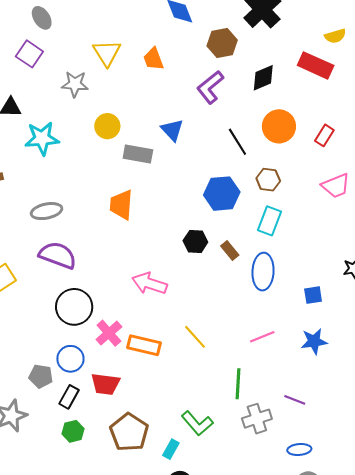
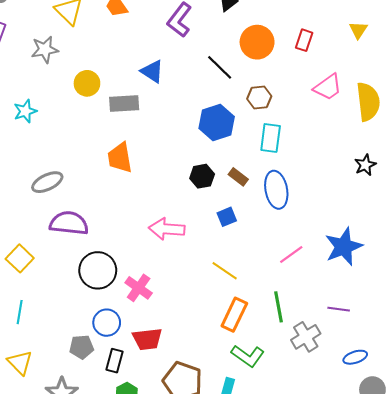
cyan star: (42, 138) -> (25, 111), size x0.7
blue square: (313, 295) -> (227, 217), moved
blue star: (314, 341) -> (344, 247), size x1.4
orange rectangle: (144, 345) -> (234, 315), moved, turned -64

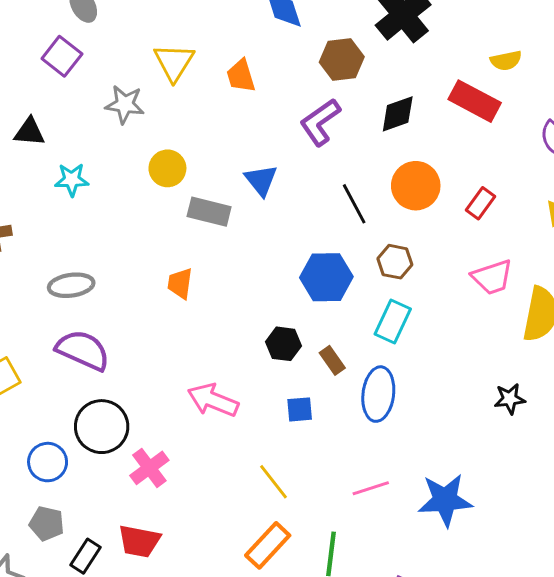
orange trapezoid: (120, 158) -> (180, 283), size x0.7
blue circle: (107, 323) -> (48, 462), moved

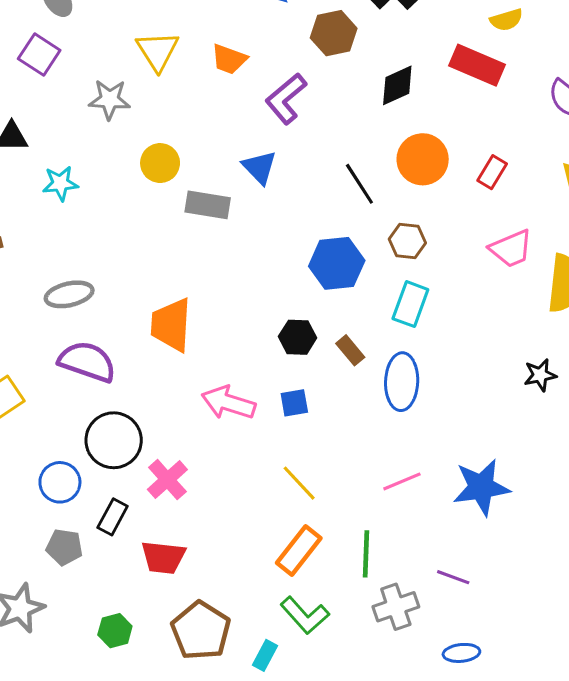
orange trapezoid: (241, 76) -> (229, 59), turned -48
purple L-shape: (320, 122) -> (286, 99), moved
orange trapezoid: (180, 283) -> (171, 325), moved, size x1.6
blue square: (300, 409) -> (294, 403), moved
black rectangle: (85, 556) -> (113, 517), moved

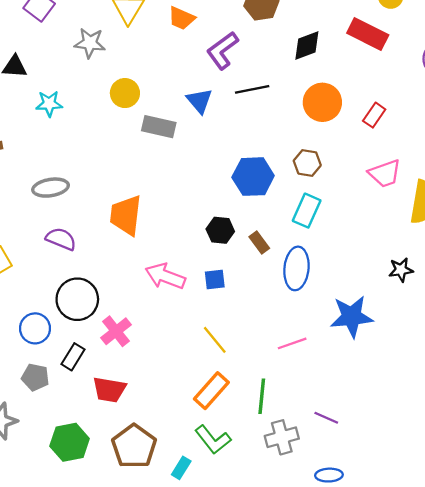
black line: (359, 184) -> (252, 89), moved, turned -72
purple semicircle: (87, 362) -> (61, 239), size x0.7
blue star: (481, 487) -> (352, 317), moved
green hexagon: (115, 631) -> (70, 442), size x1.5

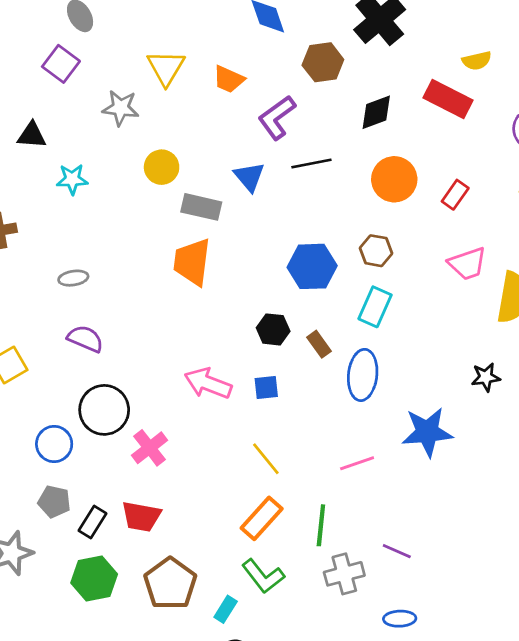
gray ellipse: (51, 188) -> (73, 278), size x0.7
orange trapezoid: (126, 215) -> (192, 262), moved
black rectangle: (73, 357) -> (92, 522), moved

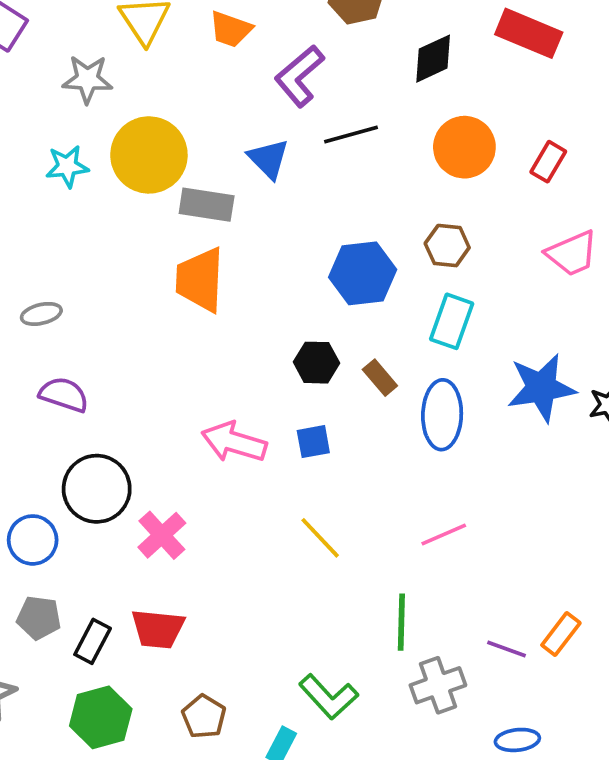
yellow circle: (162, 167) -> (149, 155), size x1.6
cyan star: (72, 179) -> (67, 166), moved
blue star: (427, 432) -> (541, 388), moved
orange rectangle: (262, 518) -> (561, 634), moved, size x0.7
brown pentagon: (170, 584) -> (204, 717), size x0.6

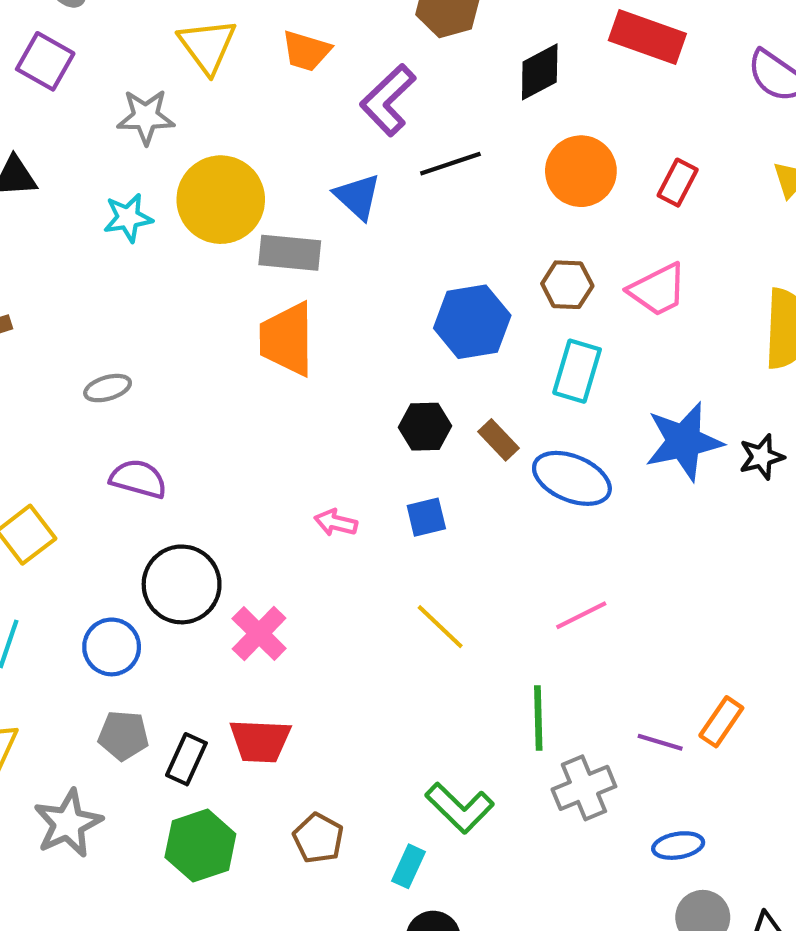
pink trapezoid: (572, 253) -> (658, 290), moved
blue ellipse: (442, 415) -> (572, 478), turned -66
pink arrow: (234, 442) -> (336, 523), size x0.6

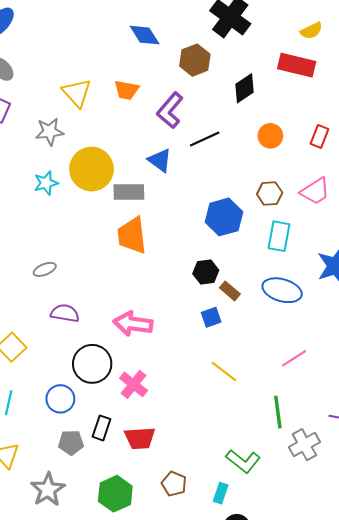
orange circle: (581, 171) -> (270, 136), size x0.7
brown rectangle: (499, 440) -> (230, 291), moved
pink arrow: (336, 523) -> (133, 324), moved, size x1.8
black rectangle: (186, 759) -> (102, 428), moved

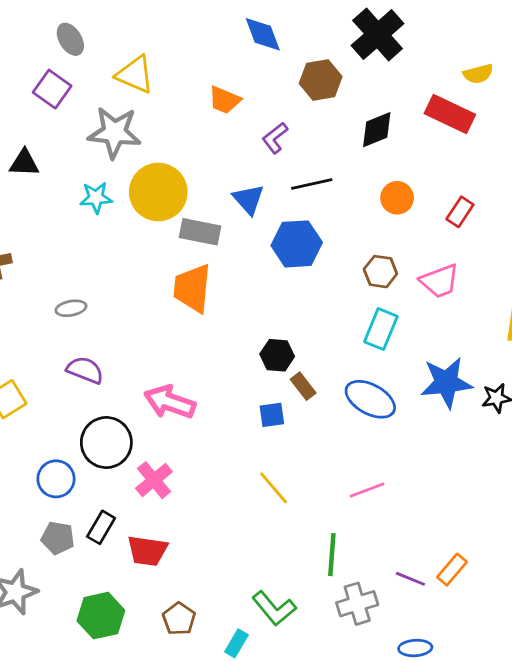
yellow triangle: (77, 93) -> (135, 75), moved, turned -36
purple L-shape: (170, 110) -> (275, 138), size x0.7
gray star: (50, 132) -> (114, 132), size x1.4
blue hexagon: (224, 217) -> (297, 244), moved

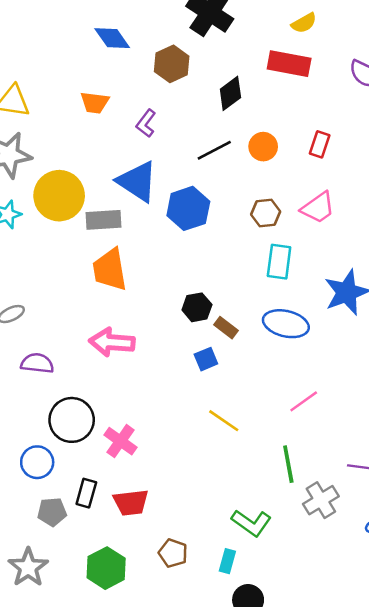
black line: (312, 184) -> (214, 150), moved
blue triangle: (248, 199) -> (137, 181), size x1.5
pink arrow: (170, 402) -> (112, 342), moved

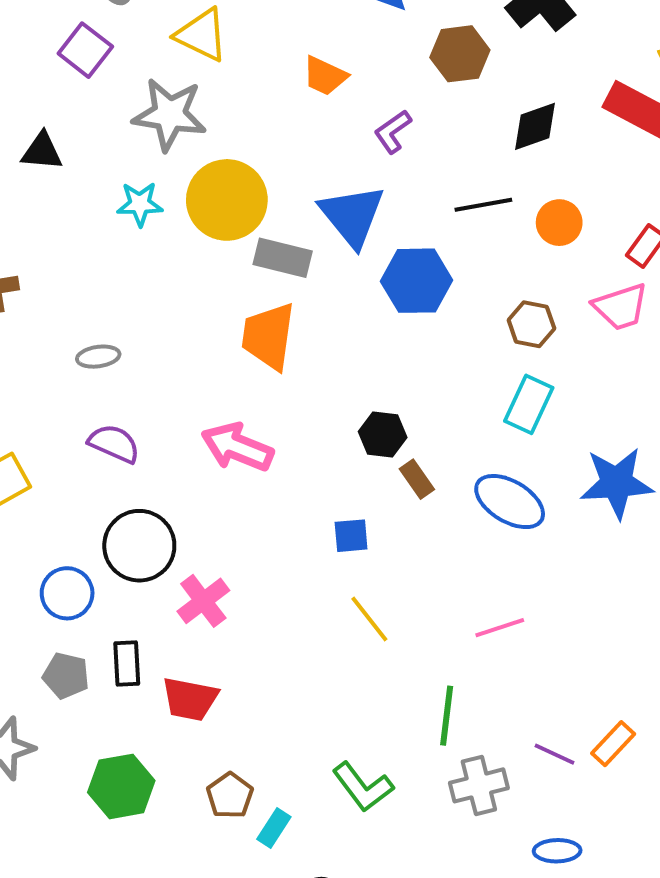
pink trapezoid: (318, 208) -> (621, 307), moved
blue square: (206, 359) -> (351, 536), moved
black rectangle: (86, 493) -> (127, 664), turned -36
cyan rectangle: (227, 561) -> (274, 828), moved

